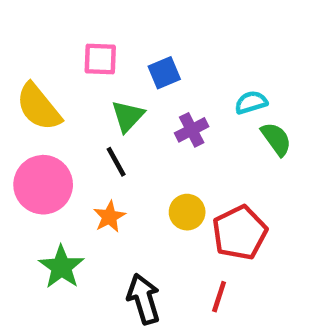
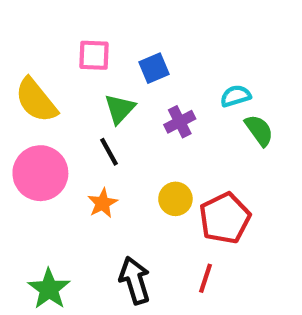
green star: (61, 267) -> (49, 289), moved

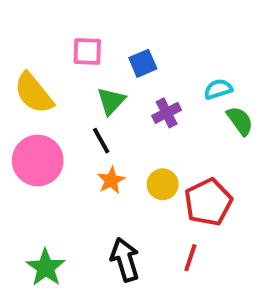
orange star: (103, 203) -> (111, 180), moved

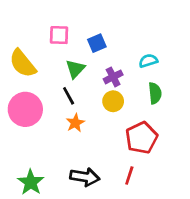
green semicircle: (240, 121) -> (155, 93), moved, turned 30
yellow circle: (163, 184) -> (113, 101), moved
black arrow: (125, 260) -> (85, 177), turned 116

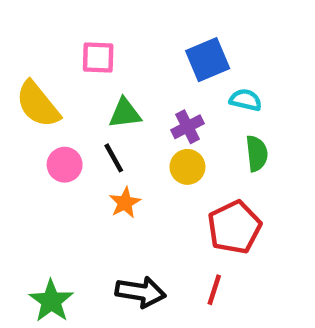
blue square: (97, 43) -> (208, 60), moved, size x1.4
cyan semicircle: (148, 61) -> (246, 100), turned 30
green triangle: (75, 69) -> (125, 113), turned 40
pink circle: (25, 109) -> (65, 165), moved, size x0.6

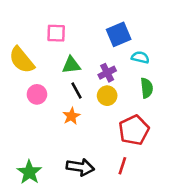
black line: (114, 158) -> (76, 91), moved

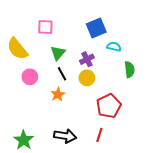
green triangle: (71, 65) -> (58, 53), turned -42
green semicircle: (147, 88) -> (129, 70), moved

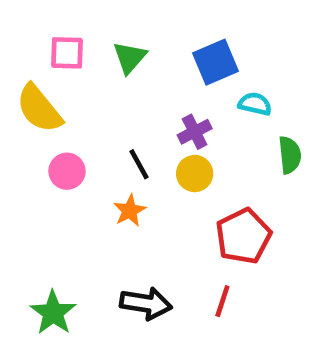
pink square: (45, 27) -> (67, 53), moved
green triangle: (58, 53) -> (130, 57), moved

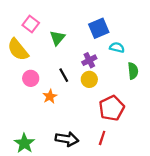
pink square: (67, 53) -> (31, 24), turned 35
green triangle: (130, 57) -> (57, 38), moved
orange star: (130, 211) -> (50, 96), moved

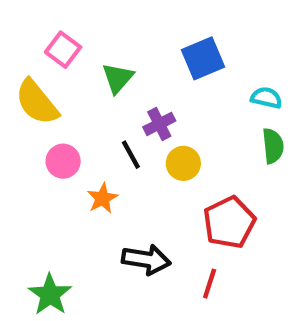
cyan semicircle: (117, 47) -> (266, 98), moved
purple cross: (89, 60) -> (159, 124), moved
black arrow: (67, 139) -> (146, 260), moved

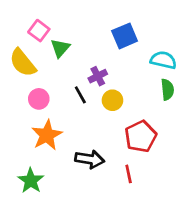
green triangle: (118, 78) -> (60, 48), moved
cyan semicircle: (266, 98) -> (163, 60), size x1.4
orange star: (102, 198) -> (47, 135), moved, size x1.6
red line: (210, 284) -> (129, 174), turned -30

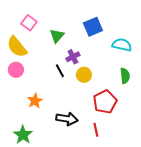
green triangle: (60, 48) -> (57, 36), moved
green semicircle: (167, 90) -> (125, 76), moved
pink circle: (39, 99) -> (16, 70), moved
orange star: (47, 135) -> (35, 101), size x0.7

